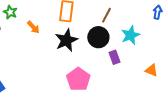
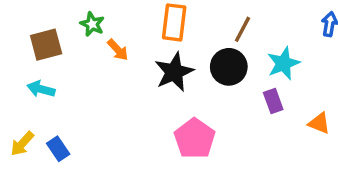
green star: (10, 12) -> (92, 24), moved
purple rectangle: (114, 57) -> (273, 101), moved

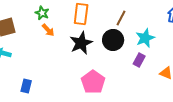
green star: (92, 24) -> (42, 13), moved
purple rectangle: (273, 101) -> (139, 60), turned 48
blue rectangle: (58, 149) -> (26, 86), moved, turned 48

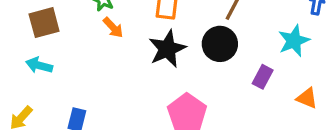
cyan star: (145, 38) -> (294, 41), moved

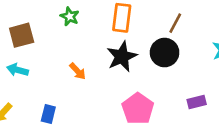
orange arrow: (113, 27) -> (78, 71), moved
purple rectangle: (263, 77) -> (197, 102), moved, turned 48

